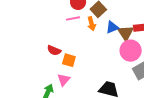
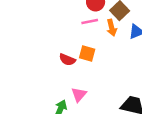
orange square: (69, 60) -> (87, 54), moved

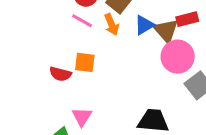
pink line: (90, 22) -> (82, 21), turned 49

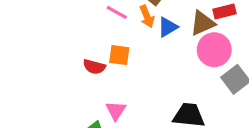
blue triangle: (144, 25) -> (168, 27), moved
brown triangle: (166, 31) -> (203, 23), turned 48

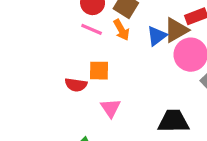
blue triangle: (168, 27) -> (157, 36), moved
pink triangle: (116, 111) -> (111, 108), moved

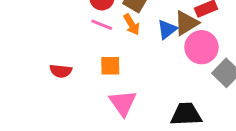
red semicircle: (76, 85) -> (61, 71), moved
pink triangle: (111, 108) -> (123, 103), size x1.4

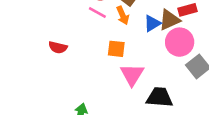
orange square: (110, 66) -> (116, 49), moved
pink triangle: (123, 103) -> (132, 75), moved

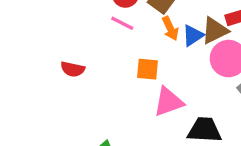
orange arrow: (123, 15) -> (170, 28), moved
pink triangle: (132, 75) -> (168, 102), turned 40

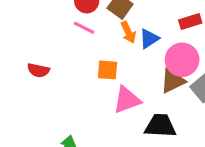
brown triangle: (215, 31) -> (173, 81), moved

